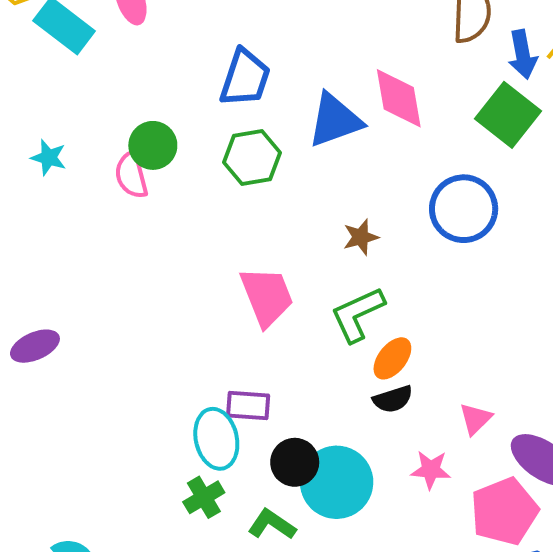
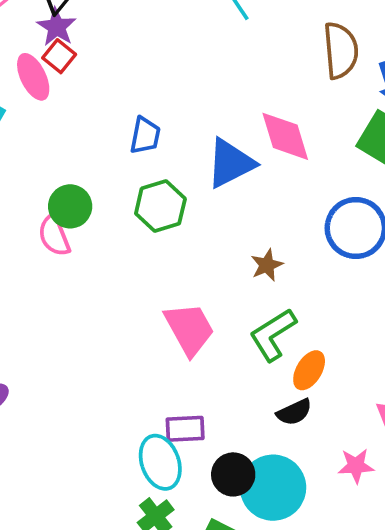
blue trapezoid: (245, 78) -> (145, 135), size x0.7
black semicircle: (393, 399) -> (294, 412), moved

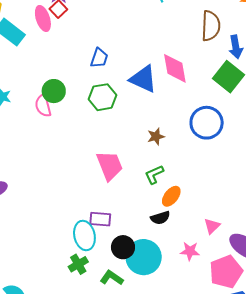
blue triangle: (230, 163) -> (143, 79), turned 44
green L-shape: (273, 335) -> (154, 174), size x0.7

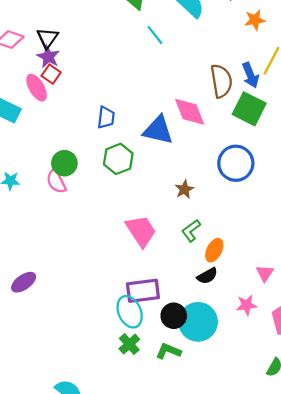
brown semicircle: (211, 26) -> (221, 81), moved
purple rectangle: (100, 219) -> (143, 291), size x1.4

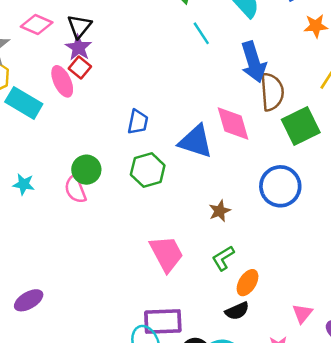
blue arrow: (250, 75) -> (253, 62), moved, size x1.4
green square: (249, 109) -> (301, 126), turned 32

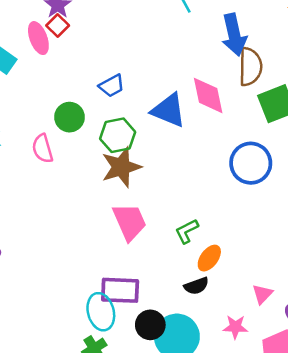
blue trapezoid: (138, 122) -> (112, 86), turned 45
green circle: (86, 170) -> (70, 117), moved
brown star: (220, 211) -> (121, 167), moved, size x1.8

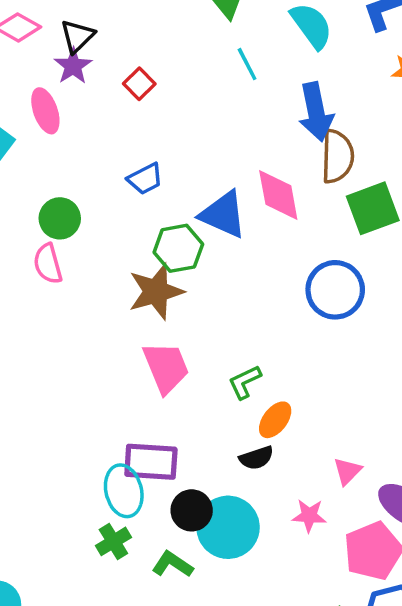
red square: (58, 26) -> (139, 84), moved
green circle: (70, 117) -> (60, 218), moved
green hexagon: (118, 135) -> (178, 248), moved

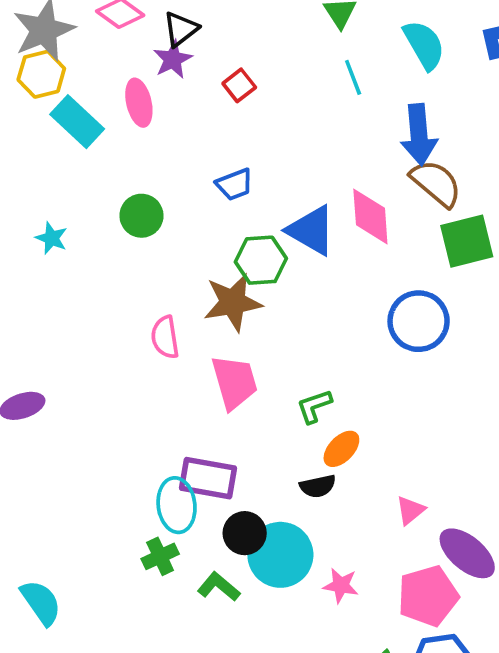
brown semicircle: (337, 156) -> (436, 183), turned -58
pink semicircle: (48, 264) -> (165, 337), moved
pink star: (309, 516) -> (341, 585), moved

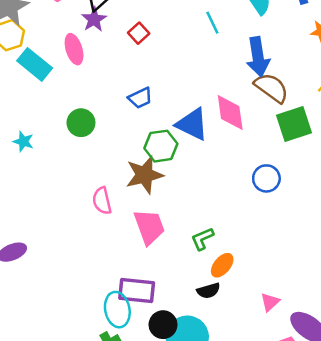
blue circle: (419, 321) -> (266, 178), size x0.7

